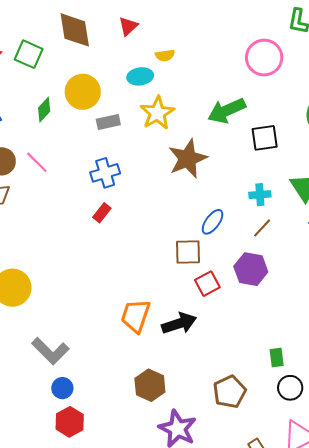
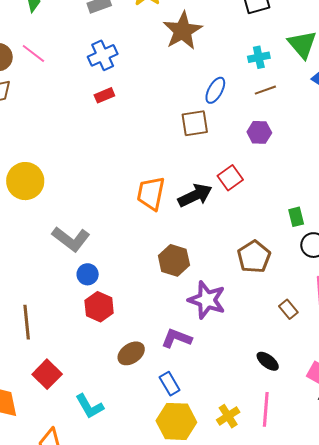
red rectangle: (102, 213) -> (104, 95), turned 36
brown line: (262, 228) -> (265, 90), turned 35
purple hexagon: (251, 269) -> (259, 132), size x0.7
red square: (207, 284) -> (230, 178), moved

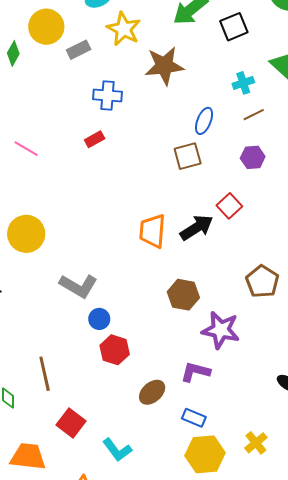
brown star: (183, 31) -> (164, 66), turned 30
pink line: (33, 54) -> (26, 149), moved
blue cross: (103, 55) -> (107, 96), moved, turned 36
blue rectangle: (170, 384) -> (194, 418), turned -30

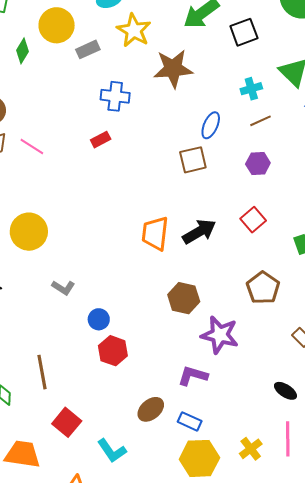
red square: (229, 206) -> (253, 220), moved
gray L-shape: (79, 286) -> (63, 288), moved, size x0.6
brown ellipse: (152, 392) -> (151, 409), moved

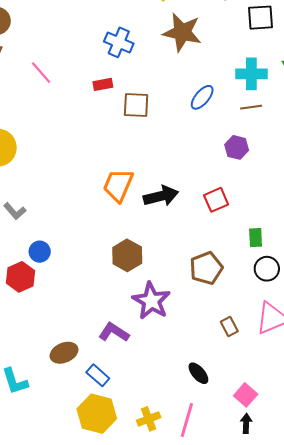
cyan cross: (251, 89) -> (251, 74), size x1.4
red rectangle: (101, 140) -> (103, 84), moved
pink line: (32, 146) -> (41, 73), moved
brown square: (193, 160) -> (136, 105), moved
red hexagon: (113, 351) -> (20, 277), moved

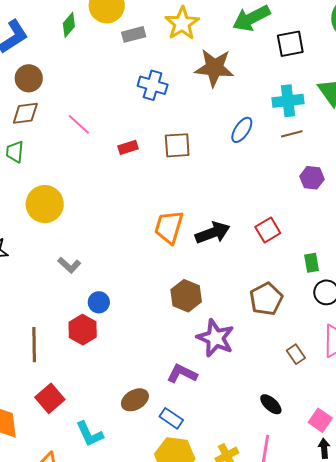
red rectangle: (103, 84) -> (128, 147), moved
purple hexagon: (237, 147) -> (312, 178), moved

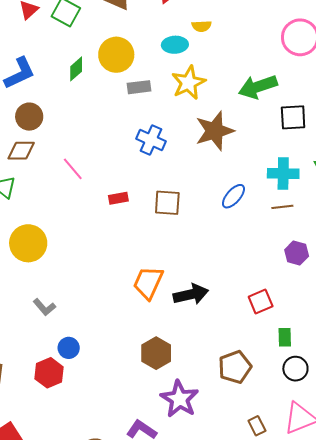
brown star: (214, 68) -> (215, 131), turned -30
red square: (268, 230) -> (261, 302), moved

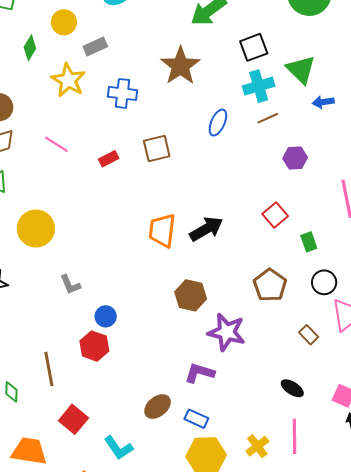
yellow circle: (116, 55) -> (64, 22), size x0.7
yellow star: (189, 83) -> (68, 80), moved
black square: (293, 117) -> (254, 47), moved
gray L-shape: (44, 307) -> (70, 285), turned 35
black circle: (295, 369) -> (324, 282), moved

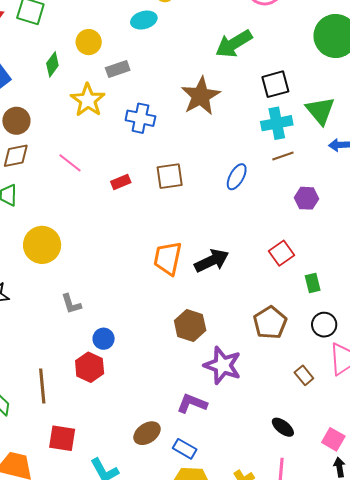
blue ellipse: (218, 123) -> (237, 177), moved
red square: (73, 419) -> (62, 438), turned -36

